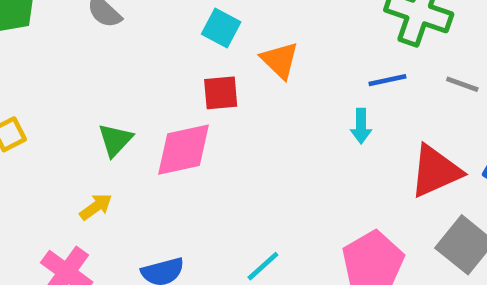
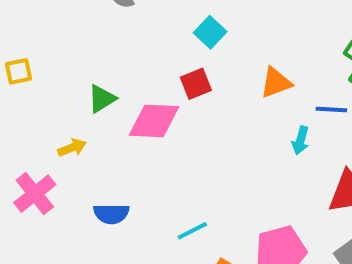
orange triangle: (280, 60) -> (276, 83), moved, turned 40
red square: (221, 93) -> (196, 84), turned -32

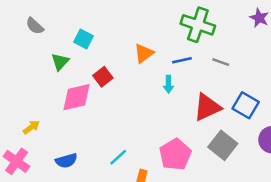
cyan square: (210, 32) -> (84, 39), moved
red square: (196, 84) -> (103, 77), moved
green triangle: (102, 99) -> (60, 62), moved

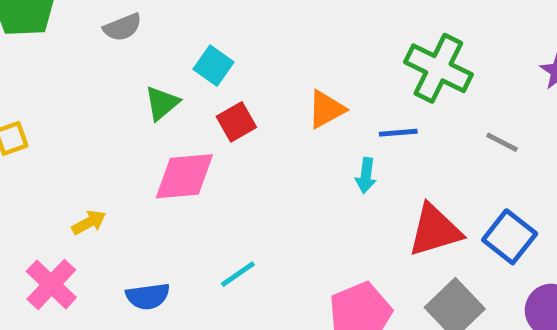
gray semicircle: (35, 26) -> (122, 27), turned -72
gray line: (221, 62) -> (502, 142), moved
red square: (103, 77) -> (236, 122), moved
cyan line: (118, 157) -> (238, 274), moved

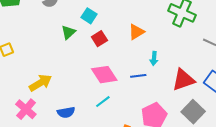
blue line: (398, 133) -> (138, 76), moved
pink diamond: (184, 176) -> (104, 75), moved, turned 64
yellow arrow: (89, 222) -> (40, 83), size x1.6

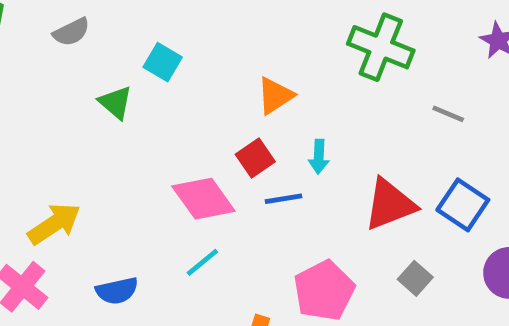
green triangle: (68, 32) -> (115, 102), turned -35
red square: (99, 39) -> (255, 158), moved
gray square: (193, 112) -> (415, 278), size x0.6

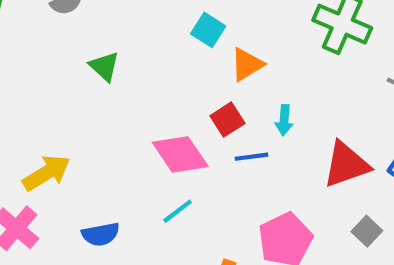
cyan square: (163, 62) -> (208, 30), moved

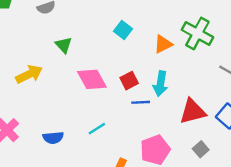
orange triangle: (247, 64) -> (163, 44), moved
cyan arrow: (284, 120) -> (160, 84), size x1.5
pink diamond: (180, 154) -> (92, 79), moved
yellow arrow: (46, 173) -> (29, 74), moved

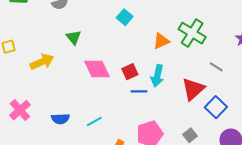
cyan square: (123, 30) -> (125, 17), moved
red triangle: (193, 111) -> (193, 89), moved, turned -30
cyan line: (97, 129) -> (94, 121), moved

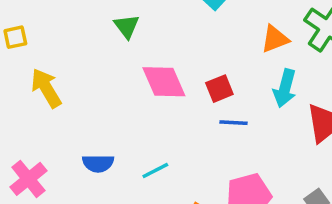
yellow arrow: (42, 62) -> (46, 88), moved, turned -100
cyan arrow: (157, 76) -> (285, 88), moved
pink cross: (20, 110) -> (28, 179), moved

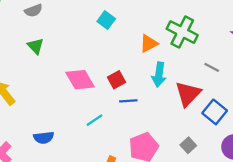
green triangle: (127, 26) -> (36, 46), moved
cyan line: (155, 170) -> (95, 120), moved

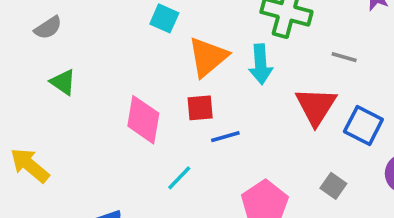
orange triangle: (149, 43) -> (208, 57), moved, size x1.4
cyan arrow: (159, 75) -> (261, 64), moved
pink diamond: (80, 80) -> (143, 120), turned 52
red square: (117, 80) -> (200, 108), turned 36

